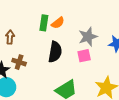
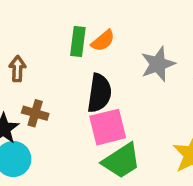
pink square: (84, 56) -> (108, 127), moved, size x1.5

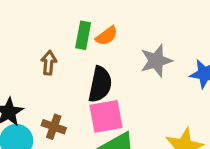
brown arrow: (17, 69) -> (49, 63), moved
brown cross: (35, 113) -> (54, 127), moved

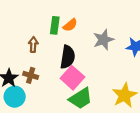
pink square: (106, 116) -> (72, 78), turned -35
brown cross: (54, 127) -> (31, 75), moved

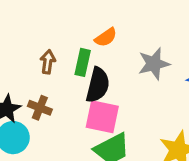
green rectangle: (55, 25) -> (83, 62), moved
pink square: (72, 78) -> (102, 117), turned -35

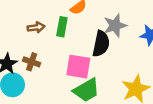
brown arrow: (48, 62) -> (36, 27), turned 77
black semicircle: (98, 85) -> (101, 44), moved

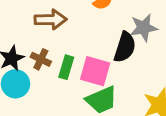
brown arrow: (36, 27) -> (51, 19), size x1.5
green rectangle: (62, 27) -> (66, 67), moved

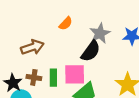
black semicircle: (125, 47) -> (91, 51), turned 35

